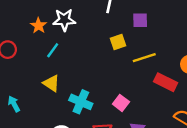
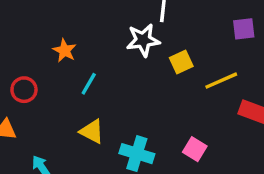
white star: (64, 20) -> (143, 40), moved
purple square: (140, 20) -> (244, 29), moved

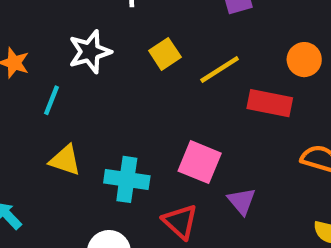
white star: (143, 40) -> (90, 52), moved
pink square: (195, 149) -> (200, 162), size x1.4

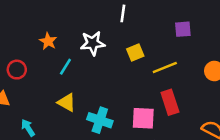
red rectangle: (270, 103) -> (170, 102), moved, turned 50
pink square: (200, 162) -> (143, 118), turned -30

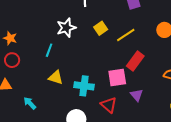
orange star: (48, 41) -> (10, 38), moved
red rectangle: (170, 102) -> (135, 61), turned 66

